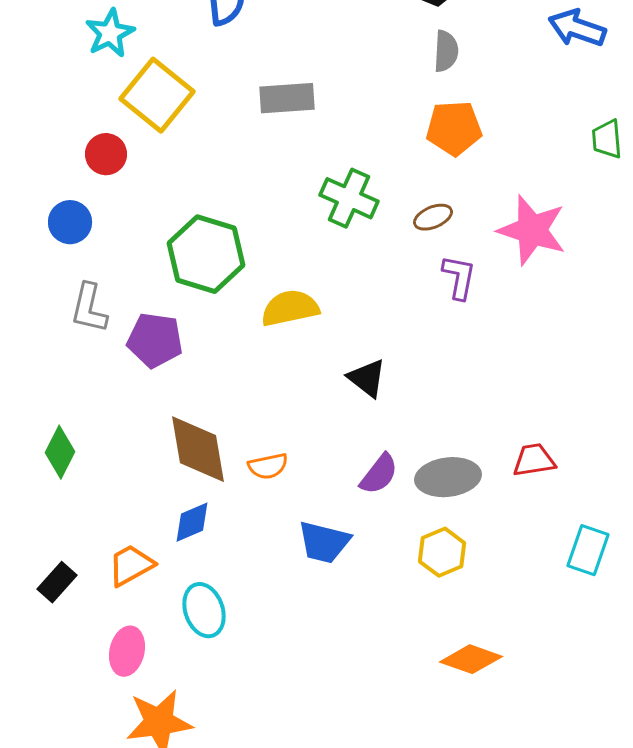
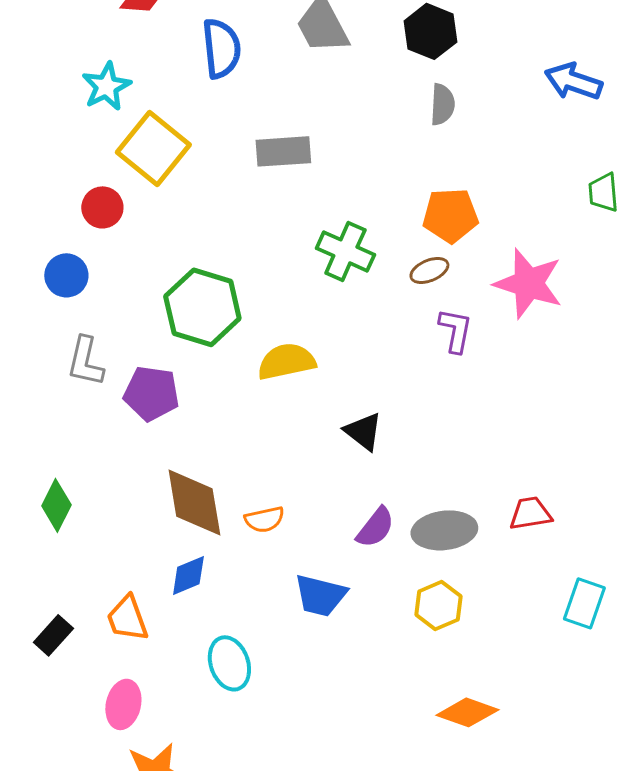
orange pentagon: (454, 128) -> (450, 215), moved
orange trapezoid: (131, 565) -> (127, 618), turned -81
cyan ellipse: (204, 610) -> (229, 663), moved

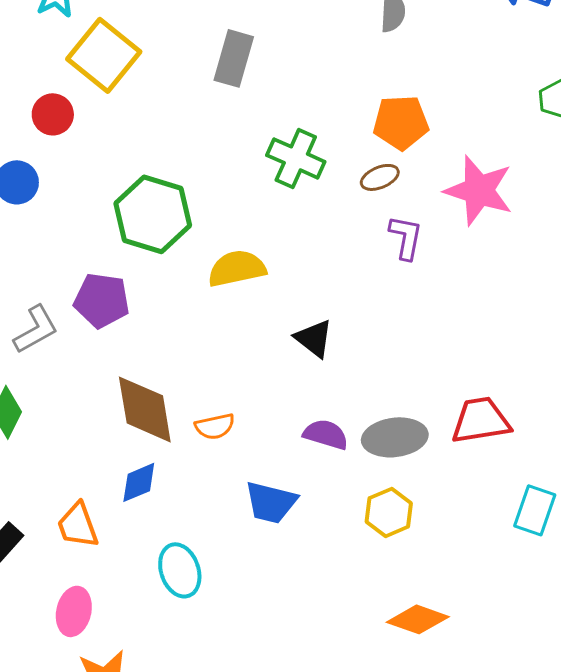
gray rectangle: (283, 151) -> (234, 58), turned -70
gray L-shape: (85, 361) -> (36, 329), moved, turned -132
red trapezoid: (530, 513) -> (481, 420), size x1.4
purple semicircle: (375, 527) -> (326, 434), turned -111

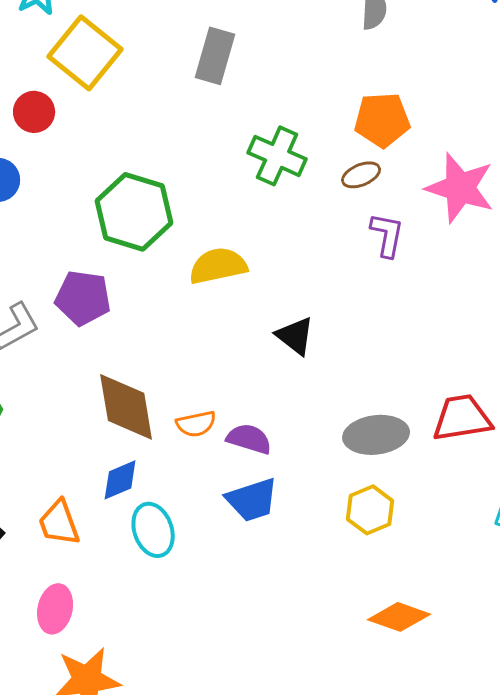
purple semicircle: (326, 434) -> (249, 439), moved
blue trapezoid: (271, 502) -> (252, 500), turned -32
cyan ellipse: (180, 570) -> (153, 530), moved

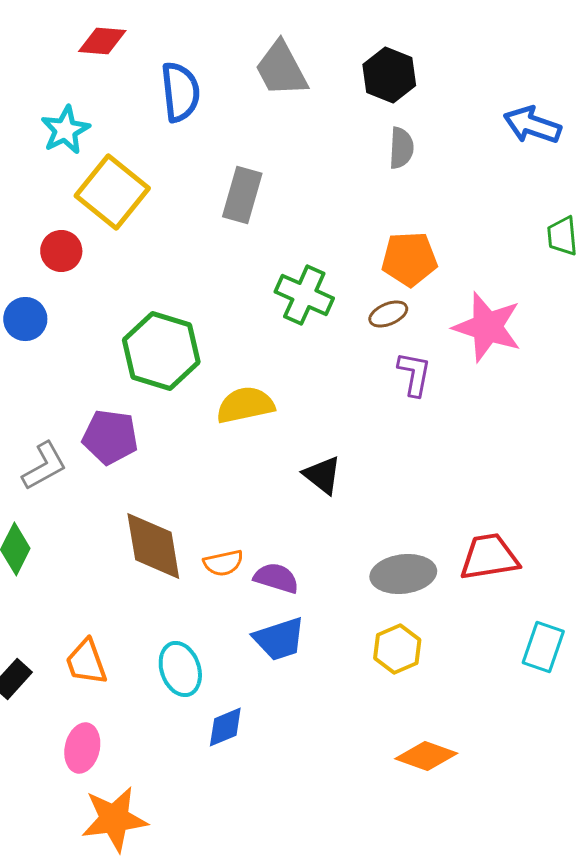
blue diamond: (120, 480) -> (225, 727), moved

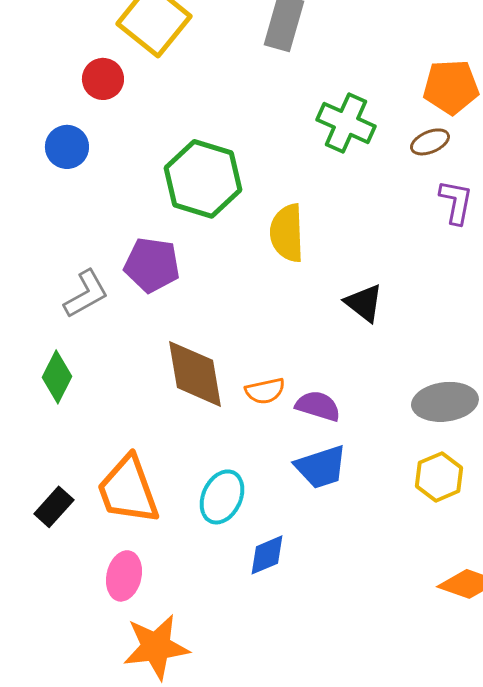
yellow semicircle: (245, 405) -> (287, 233), turned -80
orange trapezoid: (86, 662) -> (128, 490), size x1.5
cyan ellipse: (180, 669) -> (222, 497), turned 44

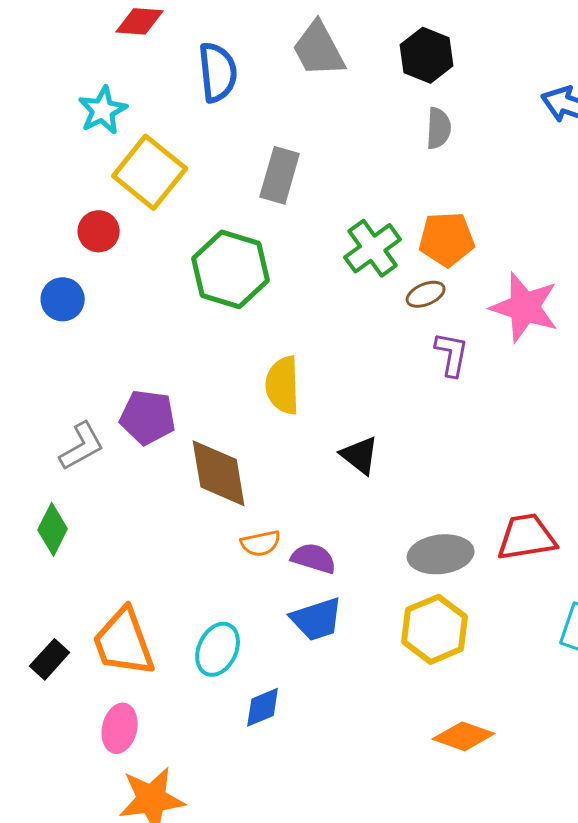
green cross: (346, 123) -> (373, 248), moved, turned 30
green hexagon: (203, 179) -> (231, 269), moved
brown diamond: (195, 374) -> (219, 473), moved
yellow hexagon: (439, 477) -> (435, 629), size x1.4

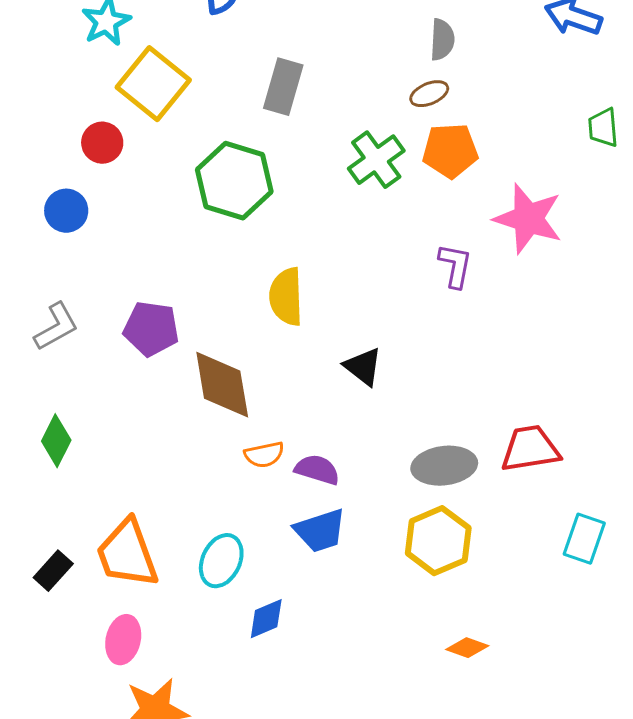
brown ellipse: (426, 294) -> (429, 94), moved
gray L-shape: (82, 446) -> (56, 327), moved
orange diamond: (464, 736) -> (467, 648), size x0.7

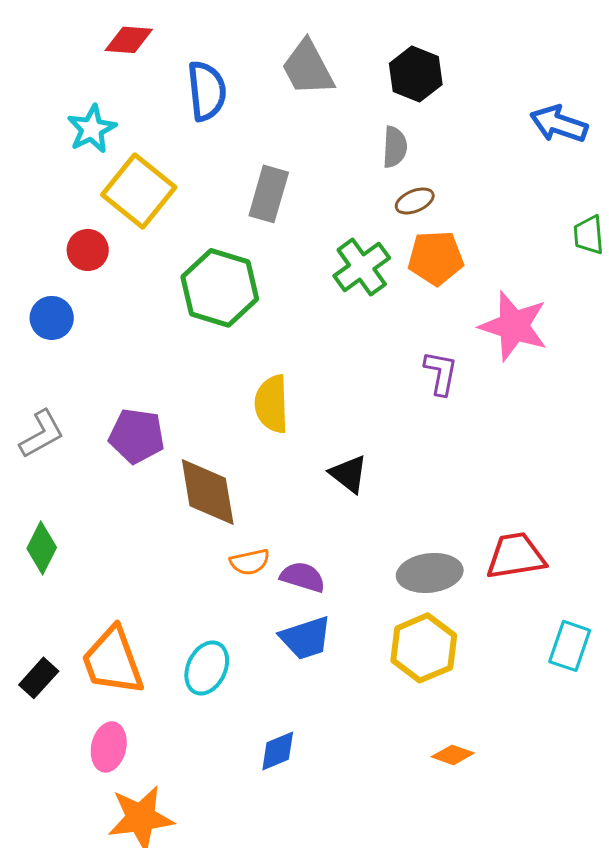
gray semicircle: (442, 40) -> (395, 147), moved
blue diamond: (266, 619) -> (278, 751), moved

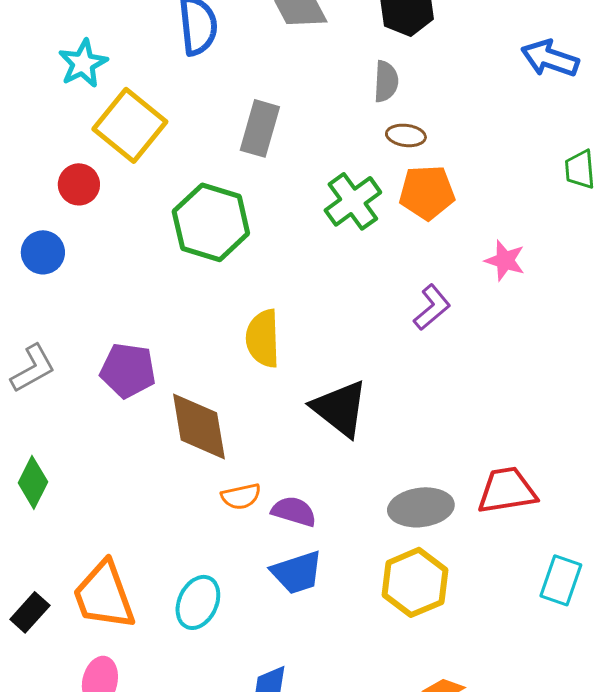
brown ellipse: (415, 201) -> (406, 135), turned 30
pink star: (514, 326) -> (505, 260), size x0.6
purple L-shape: (441, 373) -> (432, 307), turned 39
black triangle: (349, 474) -> (340, 408), size x1.5

